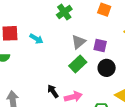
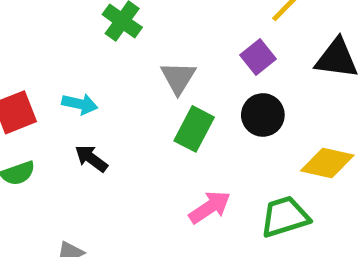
purple square: (100, 46) -> (258, 57), moved, turned -32
black arrow: (53, 91) -> (91, 158), moved

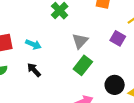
purple square: (258, 57) -> (118, 38), turned -32
black circle: (263, 115) -> (115, 85), moved

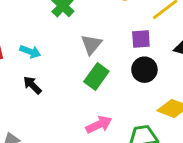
purple square: (118, 38) -> (141, 39), turned -32
black circle: (115, 85) -> (144, 70), moved

